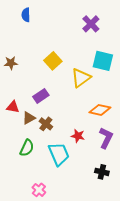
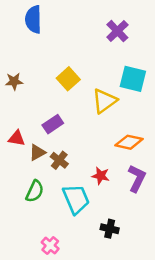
blue semicircle: (26, 15) -> (33, 19), size x1.5
black cross: (102, 172) -> (110, 229), moved

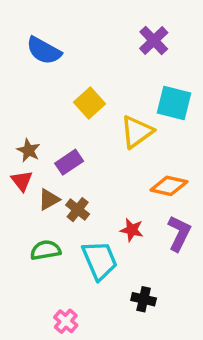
blue semicircle: (33, 19) -> (44, 51), moved, turned -60
brown star: (14, 81) -> (29, 150), moved, turned 30
red triangle: (17, 138) -> (22, 181), turned 42
green semicircle: (35, 191) -> (45, 250), turned -125

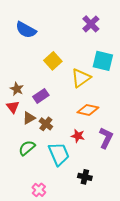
orange diamond: (169, 186) -> (88, 110), moved
green semicircle: (45, 250) -> (27, 148), turned -30

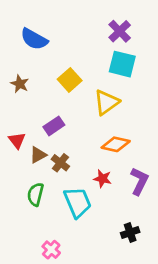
cyan square: (103, 61) -> (122, 64), moved
brown star: (17, 89) -> (20, 84), moved
green semicircle: (27, 148) -> (35, 194), turned -36
black cross: (85, 177) -> (130, 233), moved, turned -32

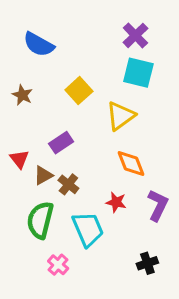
orange diamond: (116, 144) -> (131, 163), turned 56
green semicircle: (35, 194) -> (40, 220), size x1.4
pink cross: (51, 250) -> (58, 265), moved

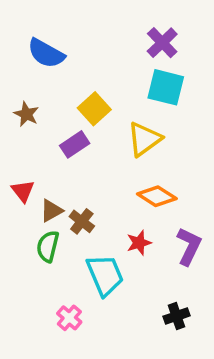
purple rectangle: (61, 143) -> (75, 144), moved
orange diamond: (131, 163) -> (157, 196), turned -36
red star: (116, 202) -> (139, 243), turned -30
green semicircle: (40, 220) -> (48, 246), moved, size x0.7

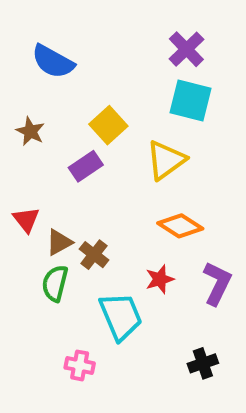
pink cross: (69, 318) -> (80, 365), turned -30

